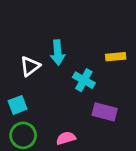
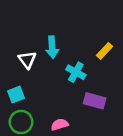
yellow rectangle: (116, 57) -> (104, 51), turned -42
white triangle: (30, 66) -> (27, 60), turned -30

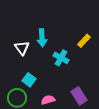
cyan square: (16, 95) -> (29, 80), moved, turned -32
purple rectangle: (95, 101) -> (79, 96), moved, turned 42

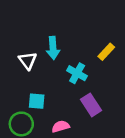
cyan square: (29, 80) -> (37, 101), turned -32
purple rectangle: (79, 96) -> (91, 105), moved

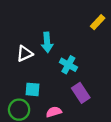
yellow rectangle: (106, 52) -> (98, 22), moved
white triangle: (28, 61) -> (25, 54), turned 42

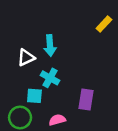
cyan cross: (68, 65) -> (50, 78), moved
purple rectangle: (81, 93) -> (86, 99), turned 42

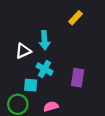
yellow rectangle: (104, 24) -> (75, 18), moved
purple rectangle: (86, 99) -> (78, 78), moved

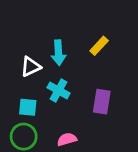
yellow rectangle: (75, 18) -> (99, 46), moved
cyan square: (31, 85) -> (28, 107), moved

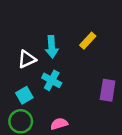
purple rectangle: (102, 102) -> (108, 90), moved
cyan square: (28, 107) -> (24, 95), turned -35

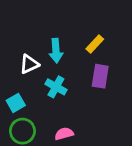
purple rectangle: (108, 90) -> (100, 76), moved
cyan square: (24, 95) -> (16, 103), moved

